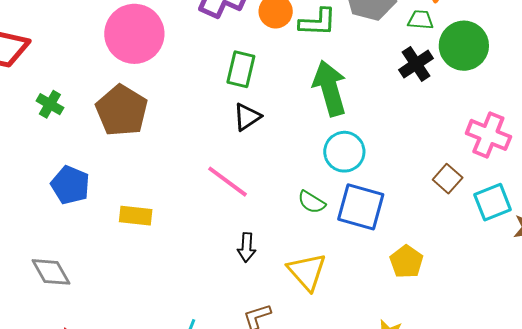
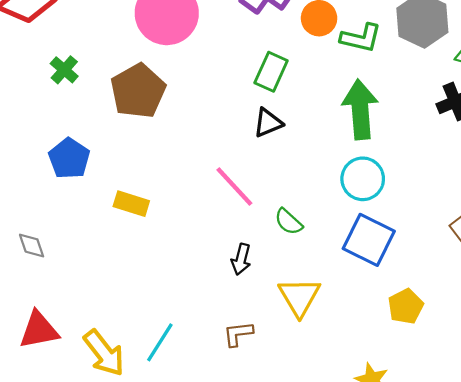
green semicircle: (312, 202) -> (288, 222), moved
gray diamond: (51, 272) -> (32, 246), size x0.7

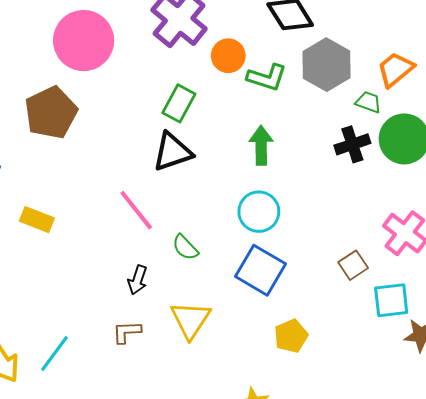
green arrow: (360, 109) -> (261, 145), size x0.7
black triangle: (268, 123) -> (172, 152), size x1.4
brown L-shape: (238, 334) -> (127, 332), moved

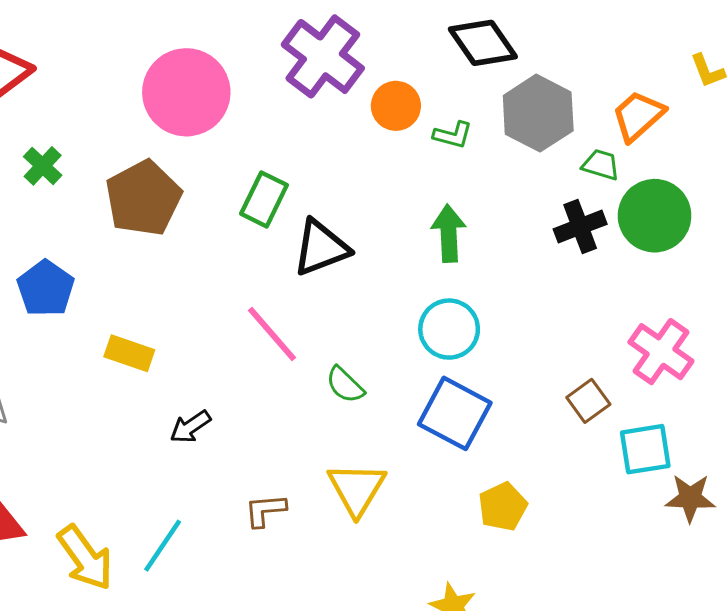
green L-shape: (267, 77) -> (453, 135), size x0.7
green rectangle: (179, 103) -> (264, 199), moved
black arrow: (138, 280) -> (190, 427), moved, turned 40

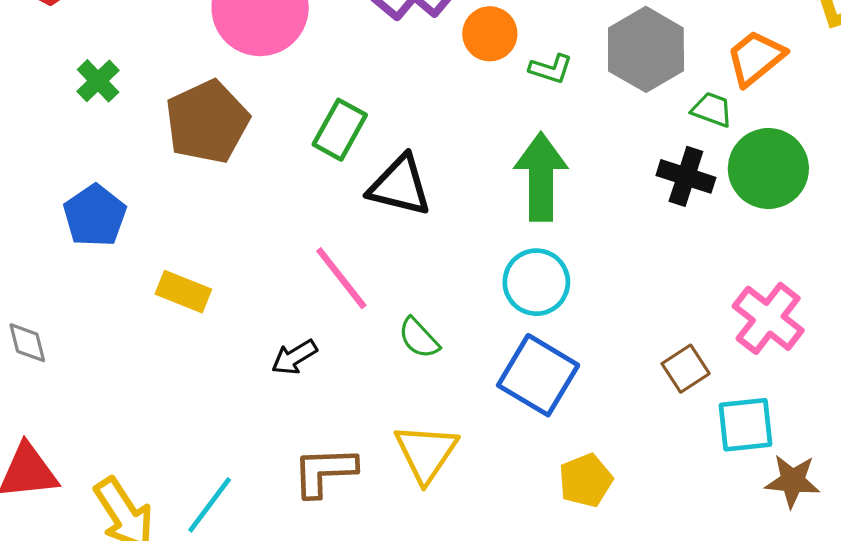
black cross: (580, 227) -> (686, 176), turned 36
green arrow: (449, 233) -> (541, 177), size x1.4
black triangle: (321, 248) -> (400, 186), turned 32
black arrow: (190, 427) -> (294, 357), moved
brown L-shape: (265, 510) -> (324, 472), size x1.4

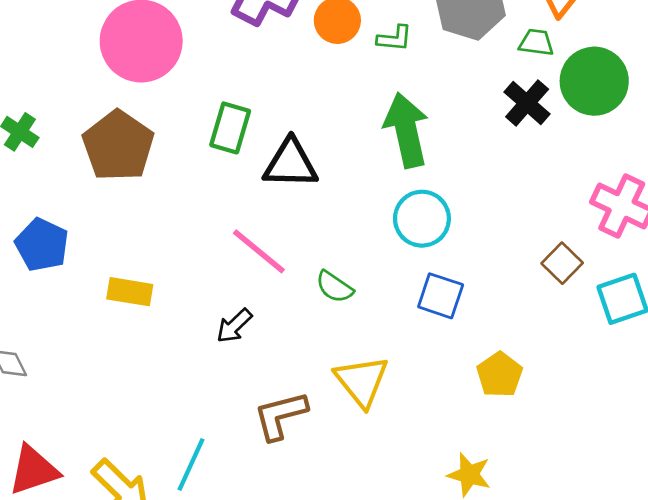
black cross: (686, 176) -> (527, 103), turned 36
blue square: (538, 375) -> (441, 296), size x0.7

